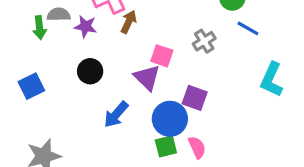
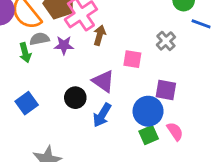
black circle: (90, 71) -> (75, 98), moved
purple triangle: (147, 78) -> (103, 81), moved

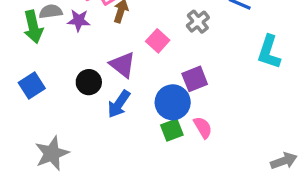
green arrow: (25, 53) -> (33, 27), size x1.4
pink square: (132, 59) -> (158, 41), turned 30
purple square: (166, 90) -> (195, 79), turned -35

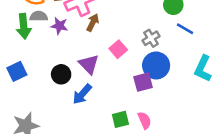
blue circle: (173, 102) -> (156, 65), moved

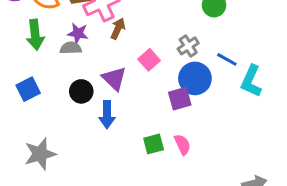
gray semicircle: (39, 16) -> (71, 48), moved
blue line: (185, 29) -> (227, 59), moved
blue arrow: (82, 94) -> (107, 115), turned -40

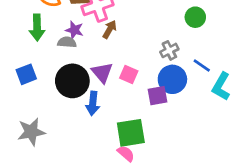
pink square: (149, 60) -> (129, 74), moved, turned -30
black circle: (81, 91) -> (72, 81), size x1.6
green square: (154, 144) -> (131, 133), size x1.6
pink semicircle: (182, 145) -> (126, 154), moved, turned -30

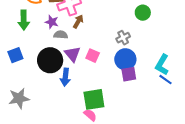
gray semicircle: (67, 42) -> (61, 35), moved
blue line: (202, 66) -> (165, 80), moved
purple square: (157, 96) -> (129, 74), moved

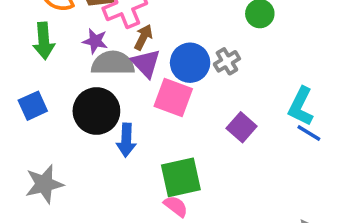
gray semicircle: (61, 35) -> (113, 63), size x1.6
purple triangle: (72, 54) -> (146, 63), moved
pink square: (93, 56) -> (173, 98), size x1.5
blue circle: (125, 59) -> (190, 63), moved
purple square: (129, 74) -> (242, 127), turned -35

